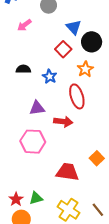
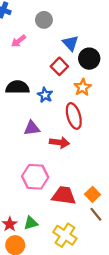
black semicircle: (23, 69) -> (17, 87), size x1.5
pink hexagon: (33, 142) -> (35, 177), moved
orange square: (97, 158) -> (93, 194), moved
brown line: (98, 210) -> (96, 214), moved

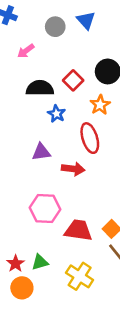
blue triangle: (70, 43) -> (86, 20), moved
black semicircle: (17, 87) -> (40, 88), moved

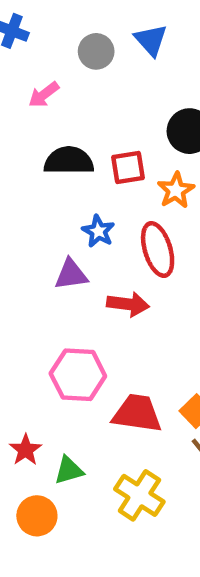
red square: (73, 80) -> (128, 168), moved, turned 36
blue star: (57, 114) -> (98, 231), moved
red star: (16, 264) -> (26, 450), moved

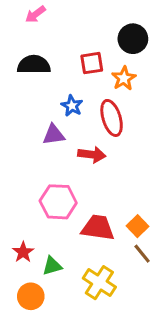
black semicircle: (69, 161) -> (34, 65), moved

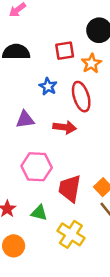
purple triangle: (54, 135) -> (25, 120), moved
red trapezoid: (98, 228) -> (70, 188), turned -88
green triangle: (52, 266) -> (39, 213), moved, turned 30

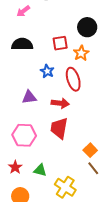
pink hexagon: (37, 167) -> (24, 135), moved
red trapezoid: (70, 188) -> (59, 128), moved

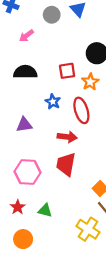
purple triangle: (29, 97) -> (24, 125), moved
yellow cross: (65, 187) -> (88, 229), moved

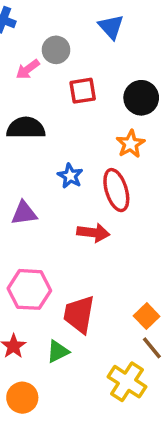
gray circle: (52, 15) -> (56, 50), moved
red square: (67, 71) -> (83, 91), moved
red trapezoid: (66, 164) -> (79, 314), moved
green triangle: (45, 210) -> (58, 352), turned -40

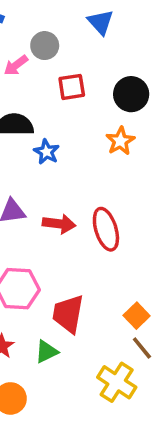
blue star: (70, 176) -> (46, 152), moved
red ellipse: (116, 190) -> (106, 229), moved
red arrow: (93, 233) -> (59, 224), moved

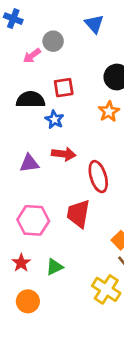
red square: (72, 87) -> (64, 88), moved
red arrow: (59, 224) -> (64, 154), moved
red trapezoid: (68, 314) -> (78, 214), moved

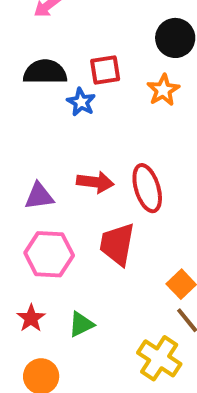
red square: (64, 88) -> (105, 70), moved
red arrow: (64, 154) -> (95, 182), moved
purple triangle: (29, 163) -> (39, 196), moved

